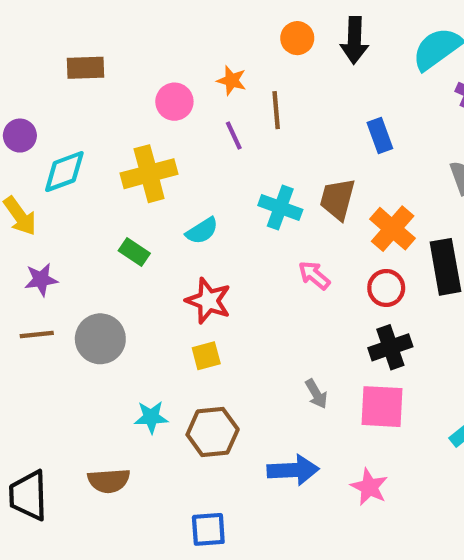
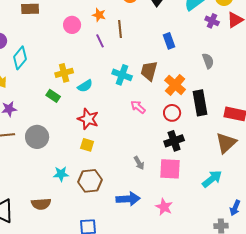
cyan diamond: (64, 172) -> (20, 58), turned -30
yellow cross: (149, 174) -> (64, 73), moved, size x0.7
yellow square: (206, 356) -> (87, 145), turned 32

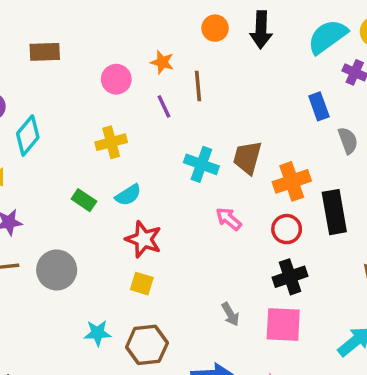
blue rectangle: (169, 41) -> (319, 106), moved
yellow cross: (64, 73) -> (111, 142), moved
orange cross: (175, 85) -> (292, 181), turned 30
cyan semicircle: (85, 86) -> (128, 195), moved

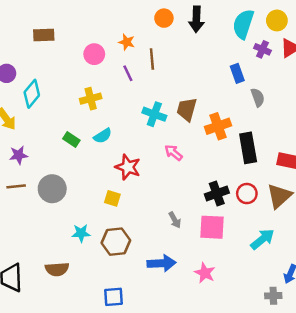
cyan semicircle: (327, 37) -> (243, 24), turned -36
red circle: (287, 229) -> (247, 194), moved
red star: (144, 239) -> (128, 167), moved

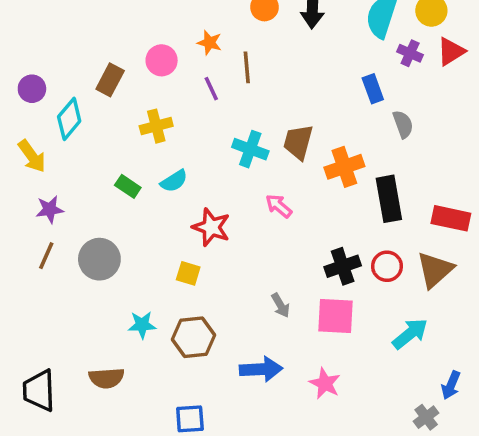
brown rectangle: (44, 35) -> (110, 80), moved, turned -60
brown line: (16, 186) -> (46, 256), turned -60
gray cross: (273, 296) -> (426, 417), turned -35

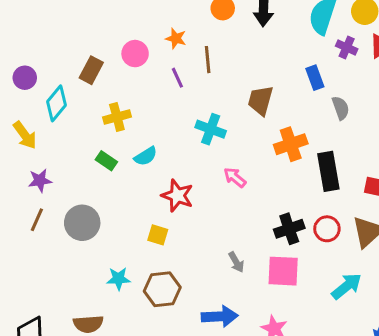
yellow cross: (156, 126) -> (117, 117), moved
brown trapezoid: (298, 142) -> (260, 100), moved

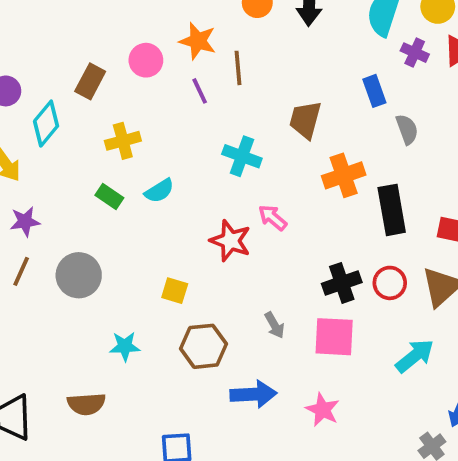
orange star: (176, 38) -> (198, 41), size x1.4
red star: (177, 196) -> (230, 241), moved
brown hexagon: (162, 289) -> (204, 346), moved

